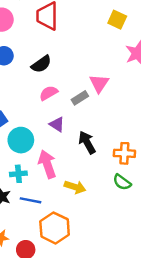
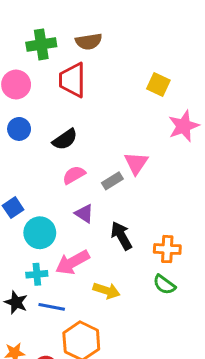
pink arrow: (47, 164) -> (72, 262), turned -100

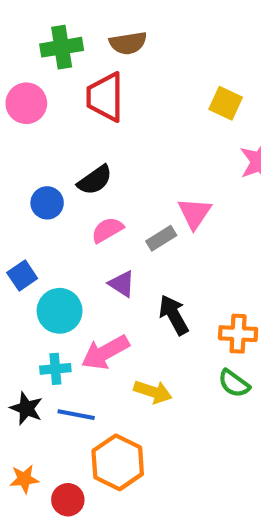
blue circle: (19, 129) -> (47, 203), moved

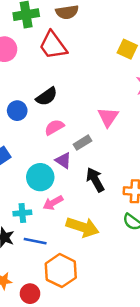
red trapezoid: (105, 97) -> (53, 45), turned -36
gray rectangle: (161, 238) -> (82, 143), moved
cyan circle: (60, 311) -> (40, 177), moved
pink arrow: (105, 352) -> (53, 203), size x0.7
yellow arrow: (153, 392) -> (82, 227), size x1.4

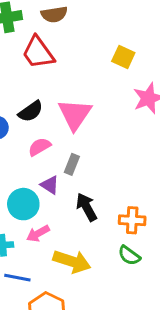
pink triangle: (108, 117) -> (75, 114), moved, size x1.4
gray rectangle: (82, 143) -> (72, 164), turned -36

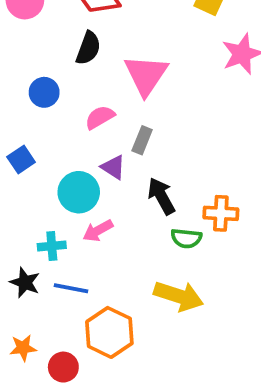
black semicircle: (31, 111) -> (88, 48), moved, turned -35
green semicircle: (129, 256) -> (186, 238), moved, turned -30
yellow arrow: (72, 261) -> (179, 296), moved

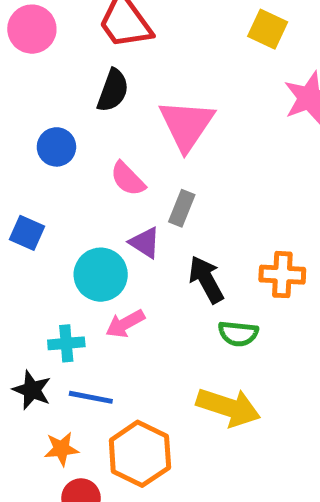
pink semicircle: (100, 117) -> (128, 179), turned -104
blue square: (21, 160) -> (27, 233), turned -32
orange cross: (221, 213) -> (282, 275), moved
orange star: (23, 348) -> (61, 449), moved

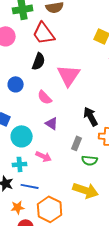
gray rectangle: (182, 208) -> (77, 143), moved
cyan circle: (101, 275) -> (22, 136), moved
black arrow: (206, 280) -> (91, 116), moved
pink arrow: (125, 324) -> (44, 156), turned -126

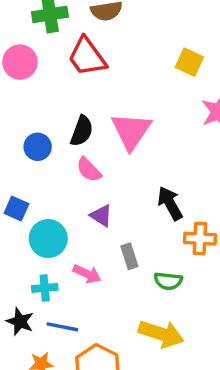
black semicircle: (39, 61) -> (82, 131), moved
gray rectangle: (77, 143) -> (129, 256), moved, turned -40

